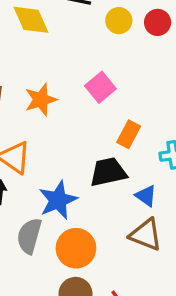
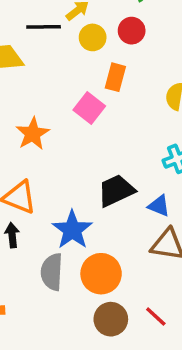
orange rectangle: (129, 134) -> (115, 77), moved

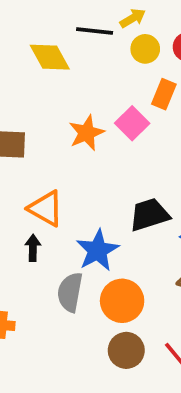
orange star: (33, 134) -> (86, 133), moved

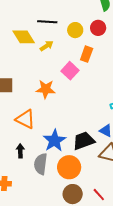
yellow arrow: (133, 18) -> (47, 46), moved
orange star: (86, 133) -> (46, 89), moved, turned 30
black trapezoid: (149, 215) -> (84, 141), moved
black arrow: (33, 248) -> (20, 151), moved

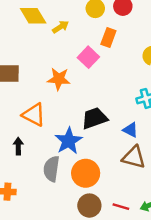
black trapezoid: (84, 141) -> (94, 118), moved
black arrow: (20, 151) -> (18, 146), moved
red line: (99, 195) -> (121, 207), turned -32

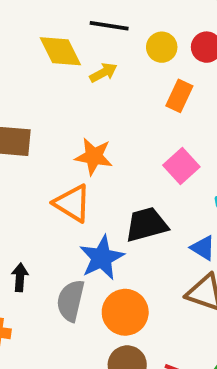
pink square: (88, 57) -> (181, 166), moved
orange triangle: (34, 115) -> (72, 203), moved
black arrow: (18, 146) -> (20, 277), moved

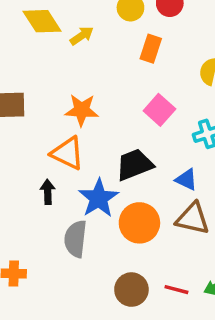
black arrow: (20, 277) -> (48, 192), moved
orange circle: (125, 312) -> (139, 223), moved

